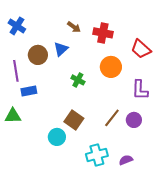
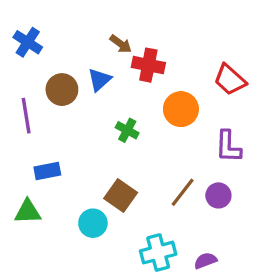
red cross: (103, 33) -> (148, 65), moved
blue rectangle: (29, 91) -> (47, 171), moved
green triangle: (13, 116) -> (28, 212), moved

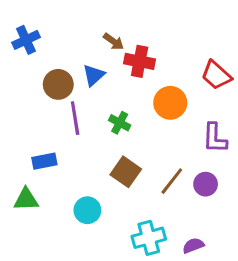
blue cross: (28, 42) -> (26, 40), turned 32
purple line: (26, 116) -> (75, 118), moved
brown square: (121, 195) -> (126, 172), moved

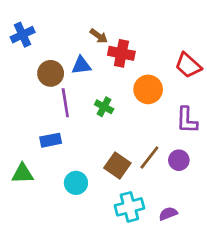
blue triangle: (94, 75) -> (81, 65), turned 35
blue rectangle: (44, 161) -> (51, 140), moved
brown square: (126, 172) -> (117, 166), moved

